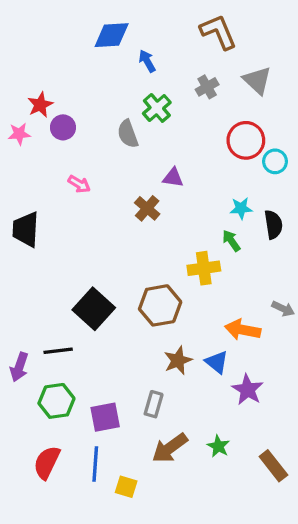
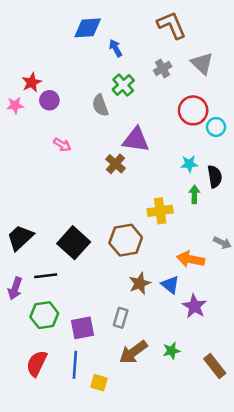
purple triangle: (173, 178) -> (136, 140), size x1.6
black trapezoid: (26, 229) -> (20, 238), moved, turned 44
green arrow: (231, 241) -> (194, 194), moved, turned 36
green star: (218, 446) -> (171, 351), turned 30

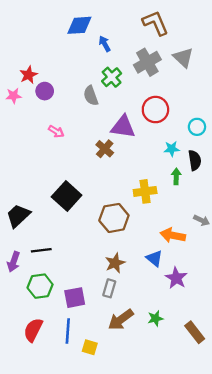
gray cross: (163, 68) -> (147, 62), size x1.6
red circle: (193, 110) -> (155, 110), moved
cyan circle: (216, 127) -> (197, 127), moved
black square: (74, 243) -> (67, 196), moved
brown star: (140, 283) -> (115, 263), moved

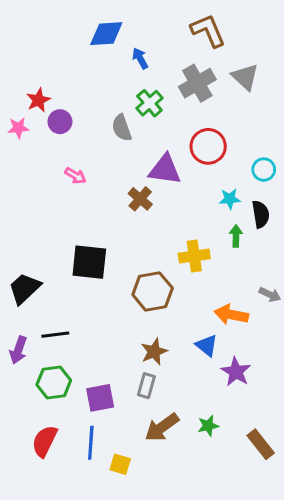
black square: (67, 196) -> (89, 262), turned -36

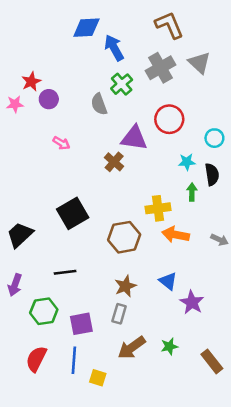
blue arrow: (140, 58) -> (114, 48), size x1.5
black square: (89, 262) -> (73, 213), turned -36
orange arrow: (231, 315) -> (176, 235), moved
black line: (55, 335) -> (65, 272), moved

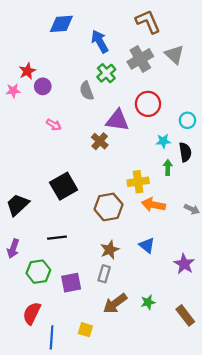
blue diamond: (86, 28) -> (61, 24), moved
purple star: (192, 302) -> (184, 264), moved
blue line: (74, 360) -> (52, 337), moved

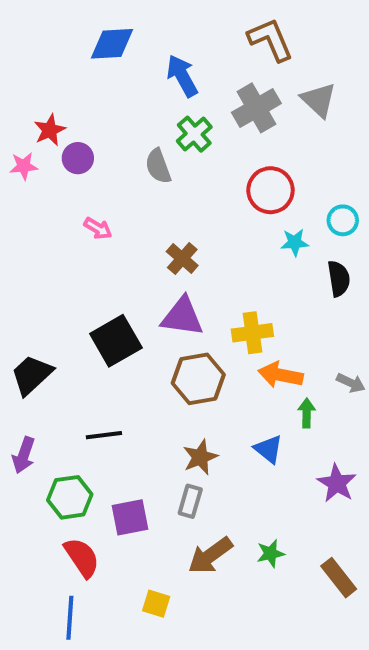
purple triangle: (117, 120) -> (182, 317), moved
cyan star: (163, 141) -> (295, 242), moved
green arrow: (168, 167) -> (307, 413), moved
red semicircle: (32, 313) -> (82, 557), moved, turned 120
blue line: (52, 337) -> (70, 618), moved

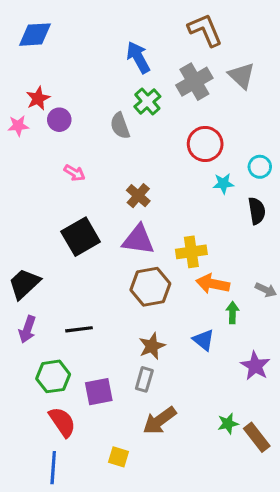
blue diamond: (112, 44) -> (35, 35), moved
black square: (116, 341) -> (81, 237), moved
purple arrow: (24, 455) -> (27, 329), moved
green star: (270, 553) -> (228, 424), moved

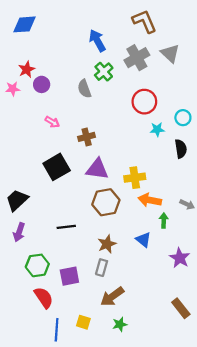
brown cross: (138, 196) -> (87, 137), moved, turned 35
black line: (79, 329) -> (66, 227), moved
green star: (228, 424) -> (120, 324), moved
blue line: (53, 468) -> (57, 330), moved

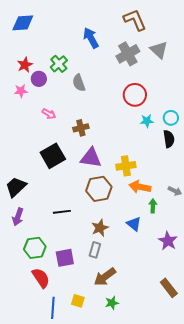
green cross: (104, 72) -> (59, 64), moved
pink star: (13, 89) -> (21, 91), moved
cyan circle: (183, 118) -> (171, 118), moved

